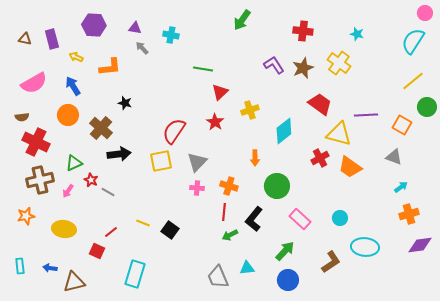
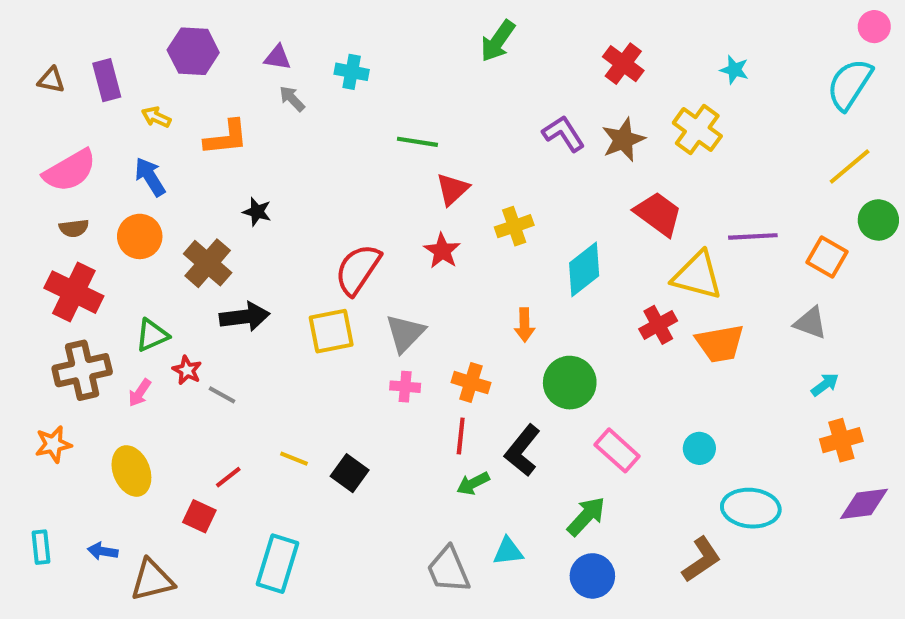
red cross: (303, 31) -> (623, 64), turned 30
brown semicircle: (22, 117) -> (74, 228), moved
orange trapezoid: (350, 167) -> (720, 343), turned -45
yellow ellipse: (64, 229) -> (131, 471), turned 60
brown L-shape: (331, 262) -> (701, 559), moved

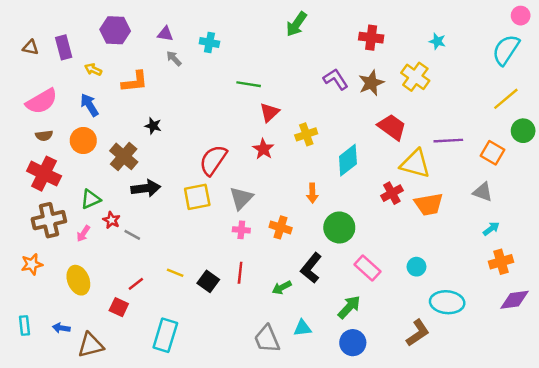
red cross: (623, 64) -> (371, 38), turned -30
red line: (461, 436) -> (240, 273), moved

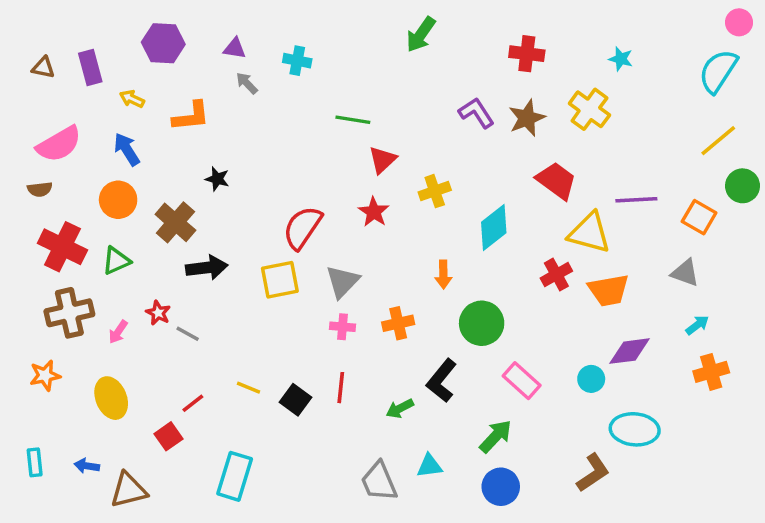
brown semicircle: (44, 136) -> (40, 189), moved
green triangle: (91, 199) -> (116, 261), moved
orange cross: (281, 227) -> (398, 323), turned -30
purple diamond: (514, 300) -> (629, 351), moved
red square: (119, 307) -> (169, 436), turned 30

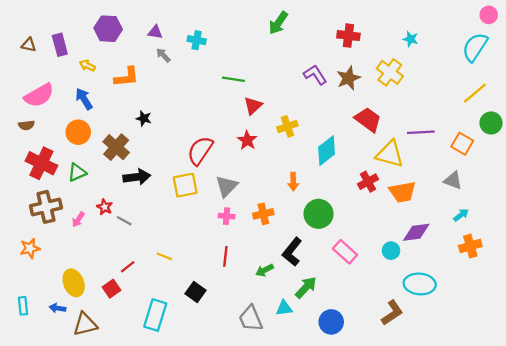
yellow ellipse: (111, 398) -> (74, 283), moved
black square: (296, 400) -> (195, 292), moved
green arrow: (496, 436) -> (306, 287), moved

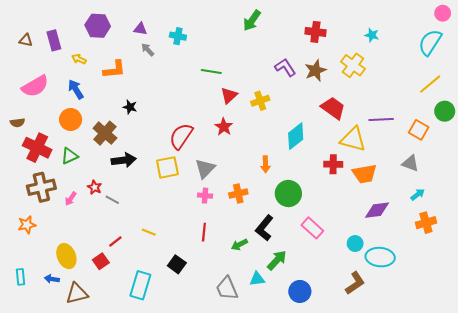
brown semicircle: (26, 125) -> (17, 123), moved
yellow cross: (287, 126) -> (260, 101), moved
red cross: (368, 182) -> (333, 164), turned 30
cyan circle: (391, 251) -> (355, 244), moved

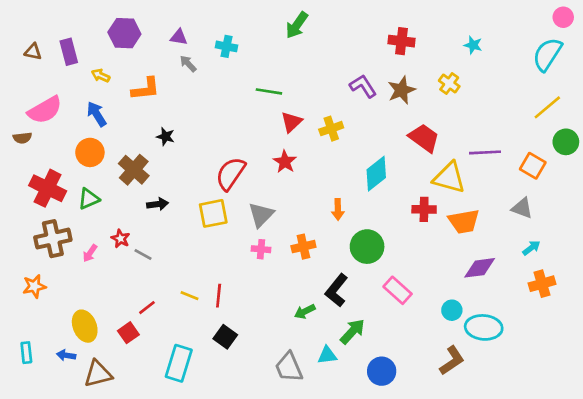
green arrow: (252, 20) -> (297, 25), moved
yellow cross: (353, 65) -> (449, 84), size x0.7
brown semicircle: (17, 123) -> (22, 138), moved
black arrow: (124, 160) -> (158, 204), size x0.7
red line: (204, 232) -> (219, 296), moved

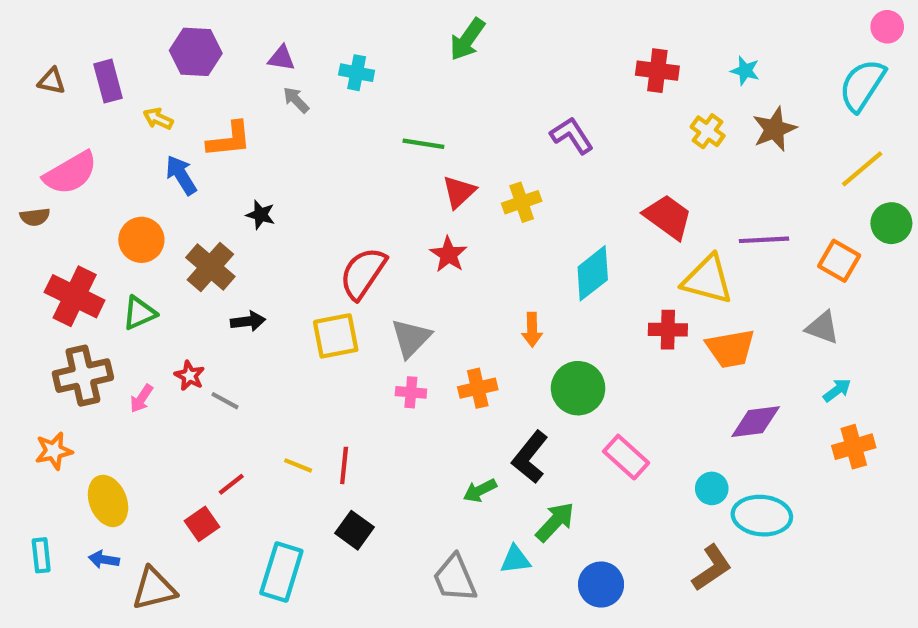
red cross: (401, 41) -> (657, 71), moved
brown star: (401, 90) -> (774, 129), moved
blue arrow: (97, 114) -> (181, 175), moved
yellow ellipse: (85, 326) -> (108, 501), moved

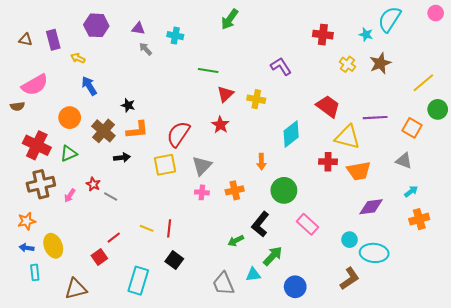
cyan semicircle: (862, 85) -> (390, 19), moved
orange L-shape: (229, 140) -> (137, 130), moved
yellow cross: (522, 202) -> (256, 99), turned 30
cyan rectangle: (41, 555) -> (35, 272), moved
blue arrow: (104, 559) -> (27, 248), moved

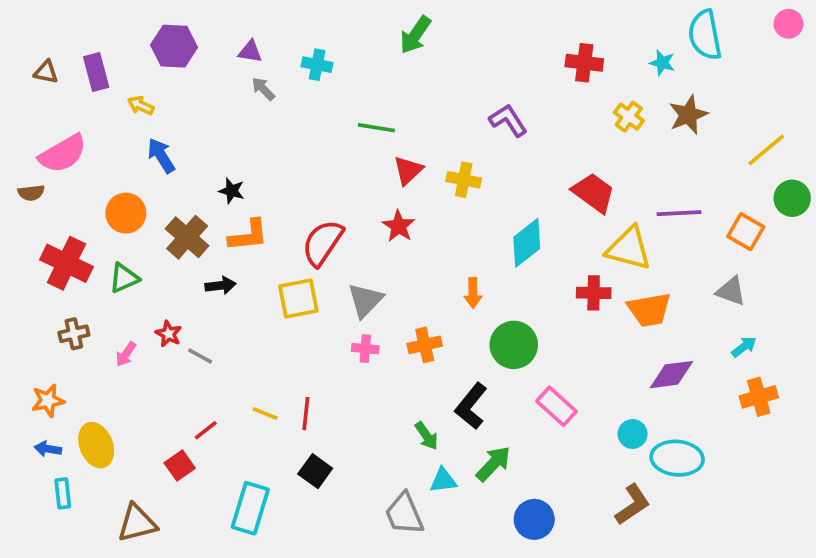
cyan semicircle: (390, 19) -> (705, 35), turned -44
brown cross: (41, 184) -> (74, 334), size x0.6
green arrow: (236, 241) -> (427, 436), turned -98
cyan triangle: (253, 274) -> (443, 480), moved

